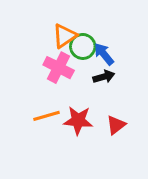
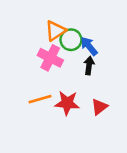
black arrow: (104, 77) -> (89, 66), turned -66

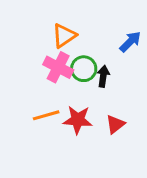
green circle: (71, 40) -> (84, 69), moved
blue arrow: (89, 46) -> (130, 42), moved, turned 84

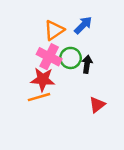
blue arrow: (130, 42) -> (83, 25), moved
red star: (78, 120) -> (43, 79), moved

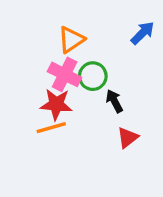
blue arrow: (83, 25) -> (143, 33), moved
black arrow: (87, 64) -> (114, 101), moved, turned -36

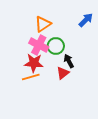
red triangle: (128, 138) -> (63, 73), moved

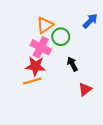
green circle: (56, 46) -> (61, 37), moved
red triangle: (63, 73) -> (85, 89), moved

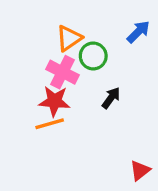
black arrow: (72, 64) -> (111, 98), turned 64
red triangle: (85, 89) -> (140, 171), moved

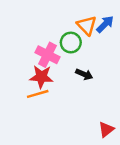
orange triangle: (69, 38) -> (87, 25), moved, turned -40
black arrow: (111, 98) -> (84, 74), turned 77

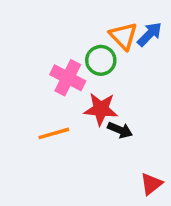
black arrow: (84, 74) -> (120, 130), moved
red star: (41, 77) -> (101, 109), moved

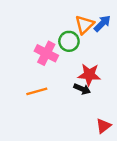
orange triangle: (123, 36) -> (84, 25), turned 30
red star: (101, 109) -> (89, 75), moved

